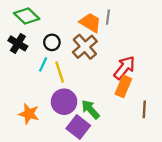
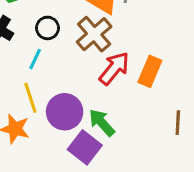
red arrow: (124, 68) -> (114, 68), moved
yellow line: (60, 72) -> (30, 98), moved
orange rectangle: (123, 86) -> (150, 71), moved

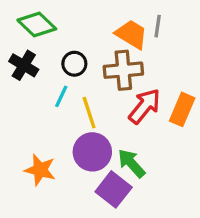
brown cross: (94, 34) -> (123, 70), turned 36
yellow line: (30, 98) -> (89, 113), moved

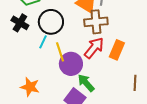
black circle: (74, 64) -> (51, 22), size x1.6
brown cross: (123, 70) -> (96, 22), moved
purple circle: (92, 152) -> (71, 64), moved

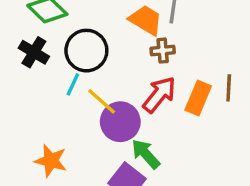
brown cross: (96, 22) -> (163, 51), size x0.6
yellow line: (60, 52) -> (102, 101), turned -30
brown line: (135, 83) -> (229, 88), moved

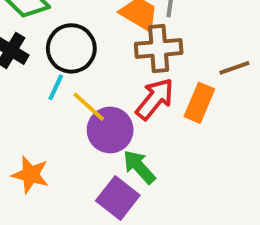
brown cross: (163, 51) -> (159, 48), size x1.6
brown line: (229, 88) -> (234, 68), moved, turned 68

